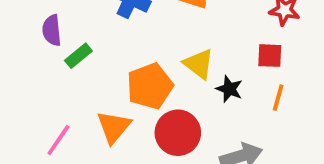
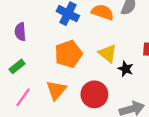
green rectangle: (78, 56) -> (17, 66), moved
orange pentagon: (150, 86) -> (68, 54), moved

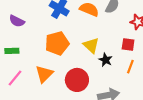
purple semicircle: (20, 32) -> (17, 21), turned -63
green rectangle: (17, 66) -> (12, 51), turned 32

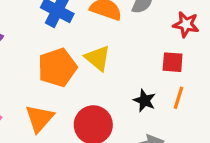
yellow triangle: (91, 45) -> (98, 58), moved
black star: (106, 60) -> (144, 100), moved

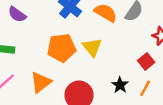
red square: (173, 62) -> (146, 61), turned 35

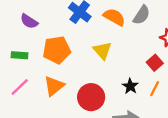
orange pentagon: (61, 48) -> (57, 50), moved

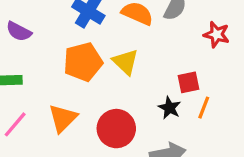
orange pentagon: (57, 50) -> (83, 62), moved
red square: (155, 63) -> (188, 82), moved, turned 35

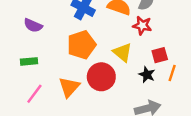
red star: (217, 34) -> (142, 26), moved
yellow triangle: (126, 62) -> (122, 52), moved
red circle: (116, 129) -> (101, 77), moved

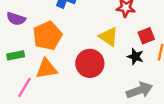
orange pentagon: (81, 45) -> (47, 36), moved
orange triangle: (69, 87) -> (47, 69), moved, turned 45

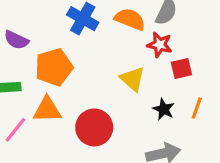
red square: (146, 36) -> (181, 68), moved
red circle: (90, 63) -> (94, 127), moved

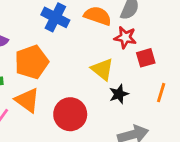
black star: (164, 109) -> (119, 94), moved, turned 30
orange triangle: (47, 110) -> (27, 100), turned 40

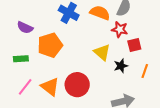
black star: (119, 94) -> (121, 66), moved
orange triangle: (27, 100) -> (50, 87), moved

